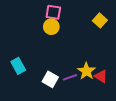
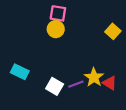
yellow square: (100, 20) -> (113, 31), moved
cyan rectangle: (18, 66) -> (20, 72), turned -35

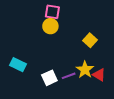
yellow square: (113, 31) -> (90, 40), moved
white square: (55, 86) -> (49, 78), turned 35

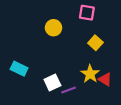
pink square: (52, 12) -> (87, 13), moved
purple line: (69, 76) -> (69, 90), moved

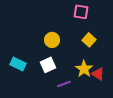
yellow circle: (54, 28) -> (52, 40), moved
white square: (52, 83) -> (48, 65), moved

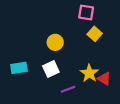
yellow square: (89, 40) -> (95, 34), moved
cyan rectangle: (18, 64) -> (19, 68), turned -35

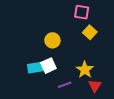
cyan rectangle: (19, 68) -> (35, 68), moved
red triangle: (104, 79) -> (95, 86), moved, turned 32

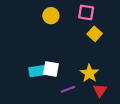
yellow circle: (52, 40) -> (51, 16), moved
white square: (48, 66) -> (51, 69), turned 35

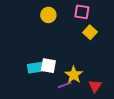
yellow star: (89, 73) -> (74, 75), moved

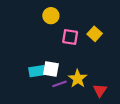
pink square: (82, 12) -> (70, 37), moved
purple line: (65, 85) -> (59, 84), moved

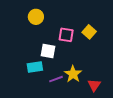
yellow circle: (51, 16) -> (36, 17), moved
white square: (51, 69) -> (48, 51), moved

